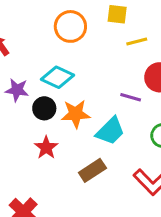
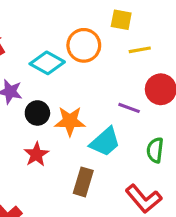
orange circle: (70, 26) -> (84, 45), moved
cyan diamond: (57, 77) -> (47, 63), moved
brown rectangle: (92, 170) -> (83, 182), turned -44

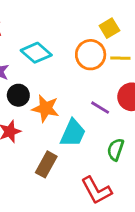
yellow square: (121, 20) -> (109, 28), turned 36
orange circle: (84, 45) -> (91, 55), moved
cyan trapezoid: (105, 142) -> (73, 133), turned -36

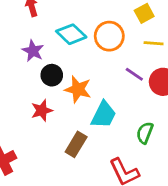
orange circle: (91, 55) -> (109, 36), moved
purple line: (100, 108) -> (134, 74), moved

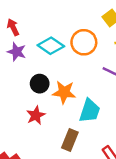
purple star: (33, 51) -> (17, 52), moved

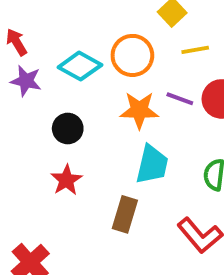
orange star: (64, 92) -> (139, 110), moved

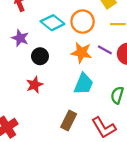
purple star: (26, 81) -> (20, 38), moved
brown rectangle: (125, 214) -> (69, 121), moved

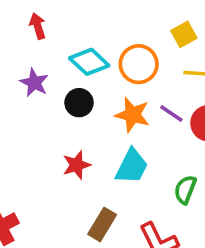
black circle: (40, 56) -> (79, 103), moved
red star: (35, 85) -> (77, 165), moved

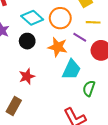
purple line: (171, 114) -> (80, 37), moved
cyan trapezoid: (132, 166) -> (71, 70), moved
brown rectangle: (102, 224) -> (14, 106), moved

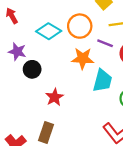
black circle: (27, 41) -> (32, 69), moved

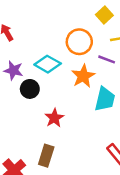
cyan diamond: (49, 31) -> (48, 64), moved
orange star: (83, 58) -> (83, 76), turned -30

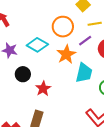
purple line: (107, 59) -> (85, 41), turned -56
black circle: (30, 89) -> (23, 74), moved

